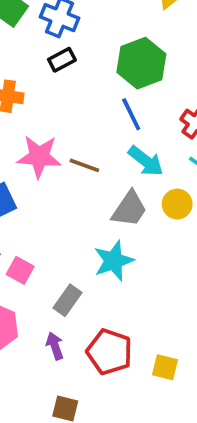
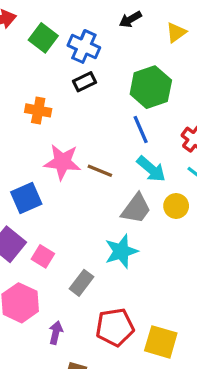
purple arrow: (55, 346) -> (56, 333), moved, turned 30
red pentagon: (109, 352) -> (115, 327), turned -30
yellow square: (165, 367) -> (161, 342), size x1.5

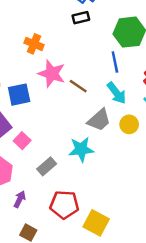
orange cross: (38, 110) -> (34, 44), moved

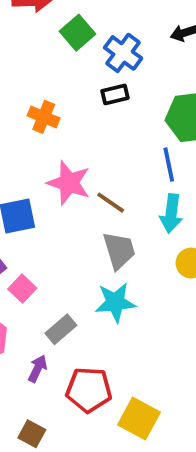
orange cross: (34, 44) -> (44, 117), moved
cyan arrow: (117, 93) -> (171, 213), turned 45
gray trapezoid: (99, 120) -> (119, 250), moved, turned -65
purple arrow: (20, 199) -> (38, 369), moved

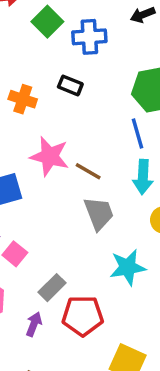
blue cross: (123, 53) -> (89, 37), turned -36
black rectangle: (115, 94) -> (70, 85), moved, turned 40
cyan star: (115, 302) -> (128, 267), moved
red pentagon: (89, 390) -> (83, 316), moved

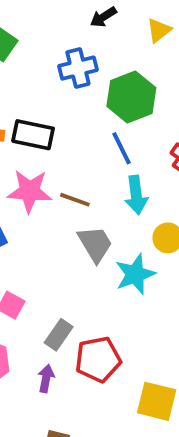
blue cross: (89, 37) -> (78, 68), moved
black rectangle: (70, 85) -> (33, 135), moved, size x1.5
cyan star: (128, 267) -> (135, 274), moved

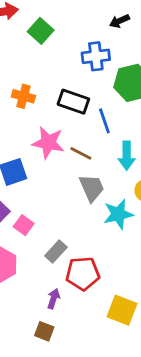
black rectangle: (33, 135) -> (73, 102), moved
blue line: (121, 148) -> (104, 121), moved
purple arrow: (46, 379) -> (54, 299), moved

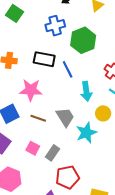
brown line: (81, 153) -> (38, 118), moved
pink square: (24, 225) -> (33, 148), moved
gray rectangle: (56, 251) -> (52, 153), moved

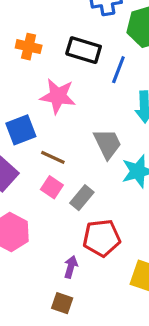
blue line: (68, 69) -> (118, 70), turned 42
brown line: (38, 118) -> (53, 157), moved

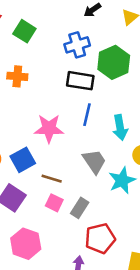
orange cross: (29, 47) -> (17, 76), moved
black rectangle: (84, 50) -> (80, 81), moved
blue line: (118, 70) -> (87, 115), moved

